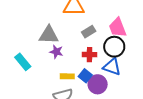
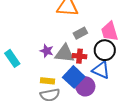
gray triangle: (49, 35) -> (65, 54), moved
yellow rectangle: (67, 76) -> (47, 81), moved
blue square: (85, 76) -> (74, 77), size x1.5

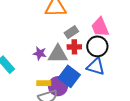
red cross: (79, 56) -> (74, 47), moved
purple circle: (85, 86) -> (58, 86), moved

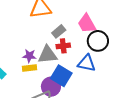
black circle: (97, 46) -> (98, 41), moved
yellow rectangle: (44, 83) -> (29, 68), moved

